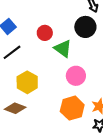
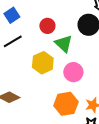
yellow hexagon: (27, 82) -> (43, 63), moved

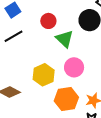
yellow hexagon: (43, 63) -> (44, 75), moved

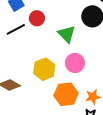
red circle: (48, 21) -> (37, 18), moved

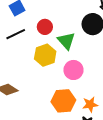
red circle: (37, 18) -> (45, 27), moved
yellow hexagon: (44, 69) -> (45, 55), moved

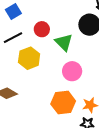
yellow hexagon: (45, 55) -> (29, 58), moved

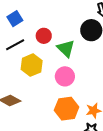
pink circle: (72, 71) -> (65, 76), moved

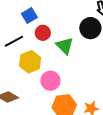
blue square: (15, 19) -> (29, 16), moved
pink circle: (65, 76) -> (50, 81), moved

